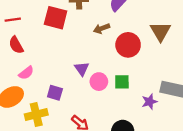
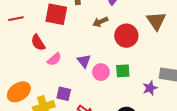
red semicircle: (16, 45) -> (38, 43), moved
pink semicircle: (26, 73) -> (54, 59), moved
purple square: (55, 93) -> (64, 94), moved

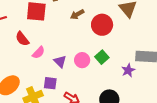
purple triangle: (84, 61) -> (60, 61), moved
green square: (123, 71) -> (102, 57), turned -32

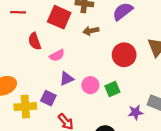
brown arrow: (77, 14) -> (91, 31), moved
pink semicircle: (38, 53) -> (57, 55), moved
purple triangle: (60, 61) -> (67, 79), turned 32

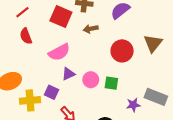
red line: (18, 12) -> (22, 12), turned -40
red semicircle: (35, 41) -> (26, 36), moved
pink semicircle: (57, 55) -> (59, 52), size x1.5
green square: (112, 89) -> (111, 83), turned 32

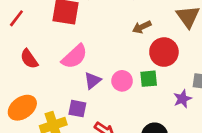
brown arrow: (91, 29) -> (142, 27), moved
red semicircle: (26, 36) -> (29, 59), moved
red circle: (122, 51) -> (164, 52), moved

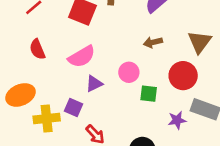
red circle: (164, 52) -> (183, 76), moved
pink circle: (122, 81) -> (129, 72), moved

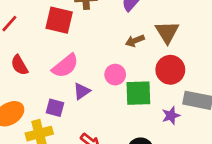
brown triangle: (200, 42) -> (167, 32), moved
green square: (149, 94) -> (138, 93), size x1.5
purple square: (73, 107) -> (55, 108), moved

